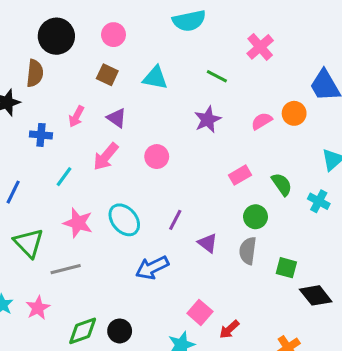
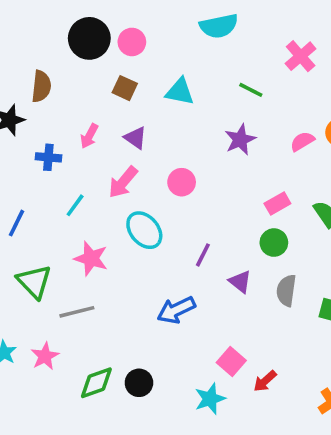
black circle: (56, 36) -> (89, 38), moved
green circle: (255, 217) -> (274, 243), moved
cyan ellipse: (124, 220) -> (144, 230), moved

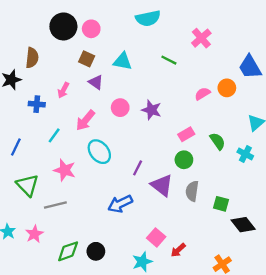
purple triangle: (135, 138) -> (96, 82), moved
purple star: (240, 140) -> (151, 110), moved, turned -30
pink circle: (182, 182) -> (120, 108), moved
purple triangle: (240, 282) -> (162, 185), size x1.5

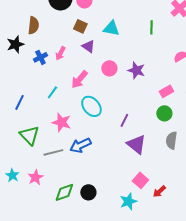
green line: (169, 60) -> (151, 27), turned 64
blue cross: (37, 104) -> (40, 57), moved, turned -32
purple triangle: (162, 185) -> (136, 144), moved
blue arrow: (120, 204) -> (80, 145), moved

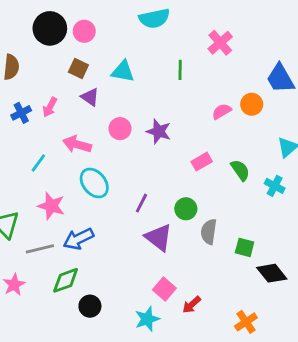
pink arrow: (79, 79) -> (77, 144), turned 66
green circle: (164, 113) -> (186, 209), moved
green diamond: (64, 192) -> (66, 280), moved

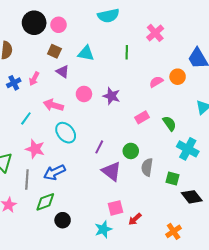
cyan cross: (275, 186) -> (188, 149), moved, size x1.5
gray line: (40, 249) -> (27, 179), turned -72
pink square: (164, 289) -> (116, 208), turned 35

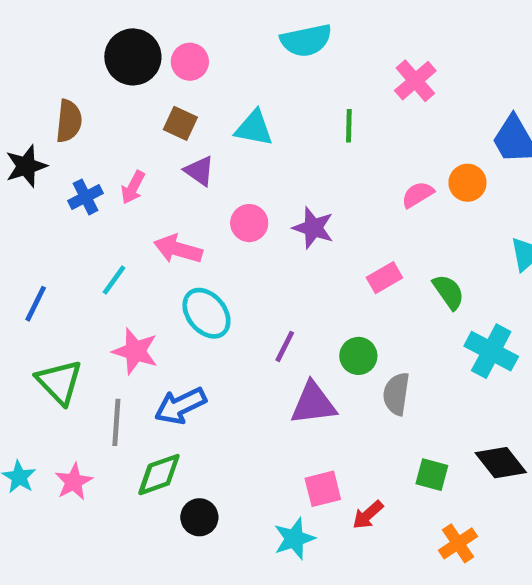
purple triangle: (111, 171) -> (313, 403), turned -45
green square: (172, 178) -> (432, 475), moved

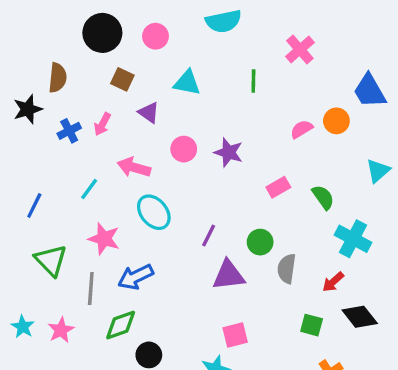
pink circle: (190, 62) -> (155, 36), moved
brown square: (180, 123) -> (122, 79), moved
red arrow: (368, 515) -> (333, 282), moved

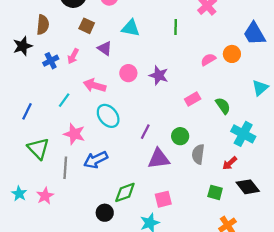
green diamond: (121, 325) -> (125, 192), moved

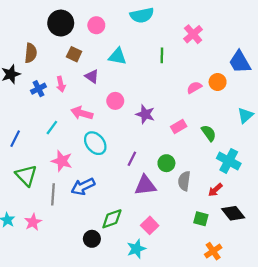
pink arrow: (73, 56) -> (61, 84), turned -40
purple star: (159, 75) -> (145, 114), moved
pink square: (163, 199) -> (150, 225), turned -30

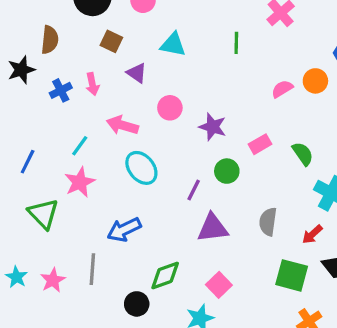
pink star: (62, 161) -> (80, 182), moved, turned 30
green circle: (166, 163) -> (227, 171), moved
gray line: (53, 194) -> (92, 269), moved
green square: (201, 219) -> (292, 275), size x1.5

